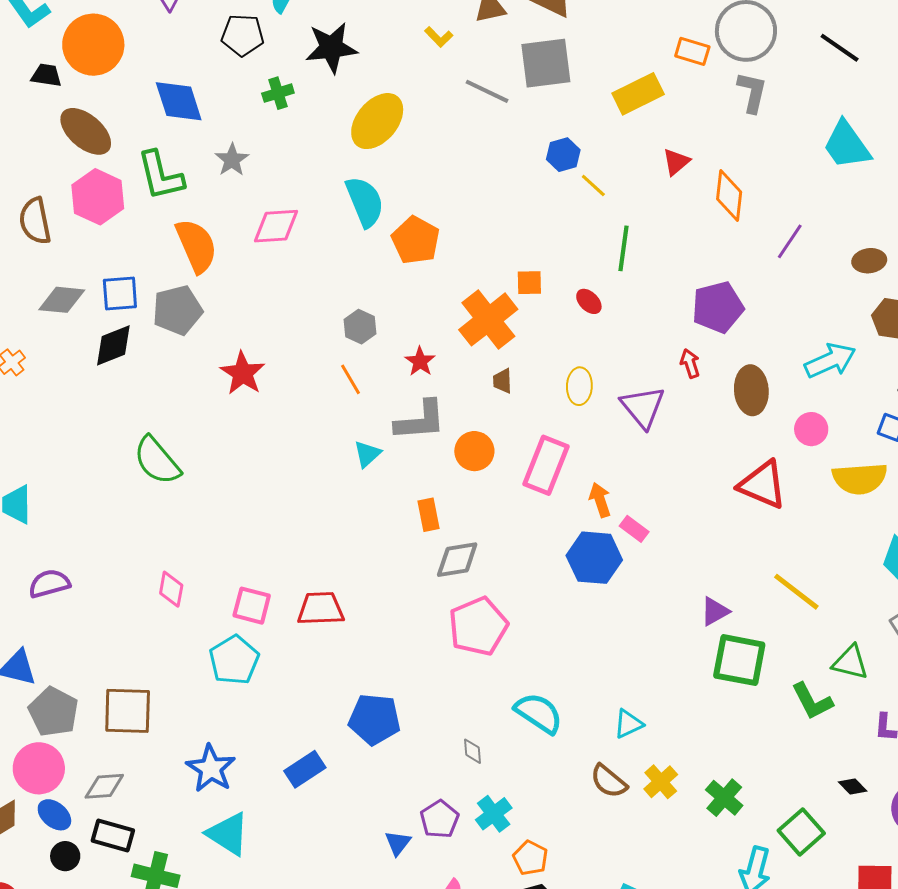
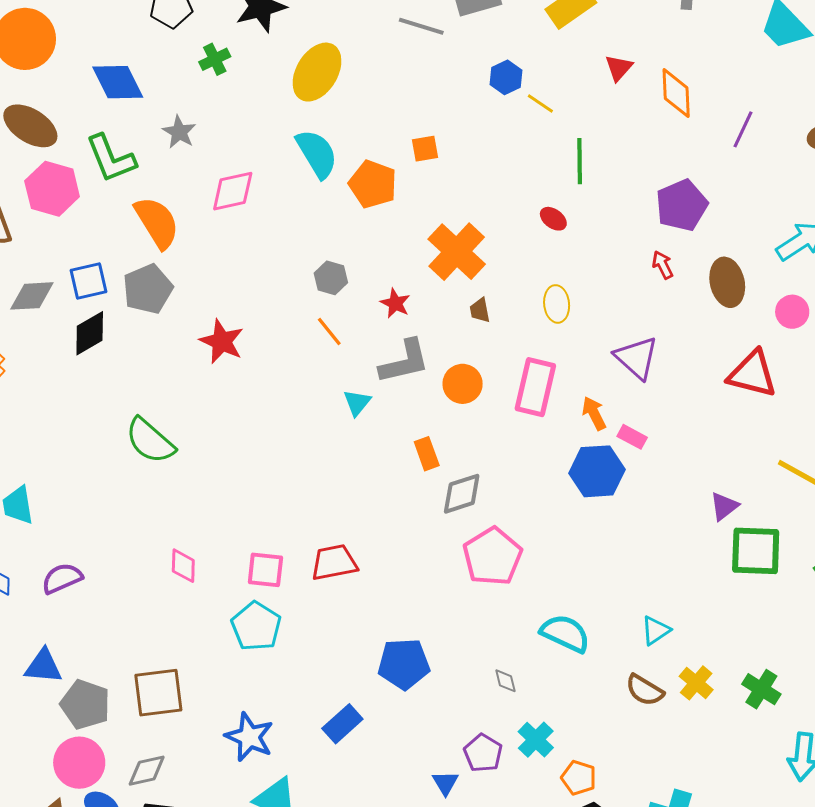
orange square: (529, 283) -> (425, 149), moved
purple triangle: (643, 407) -> (637, 358), moved

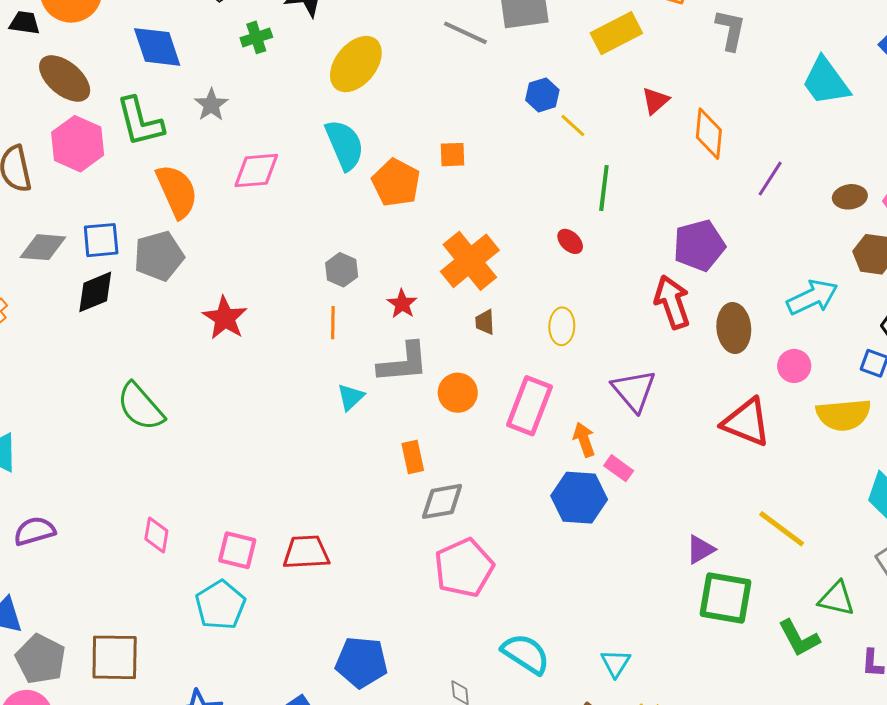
red arrow: (663, 265) -> (672, 302), size x1.8
orange line: (329, 331) -> (333, 323), turned 32
cyan triangle: (656, 630) -> (616, 663), turned -32

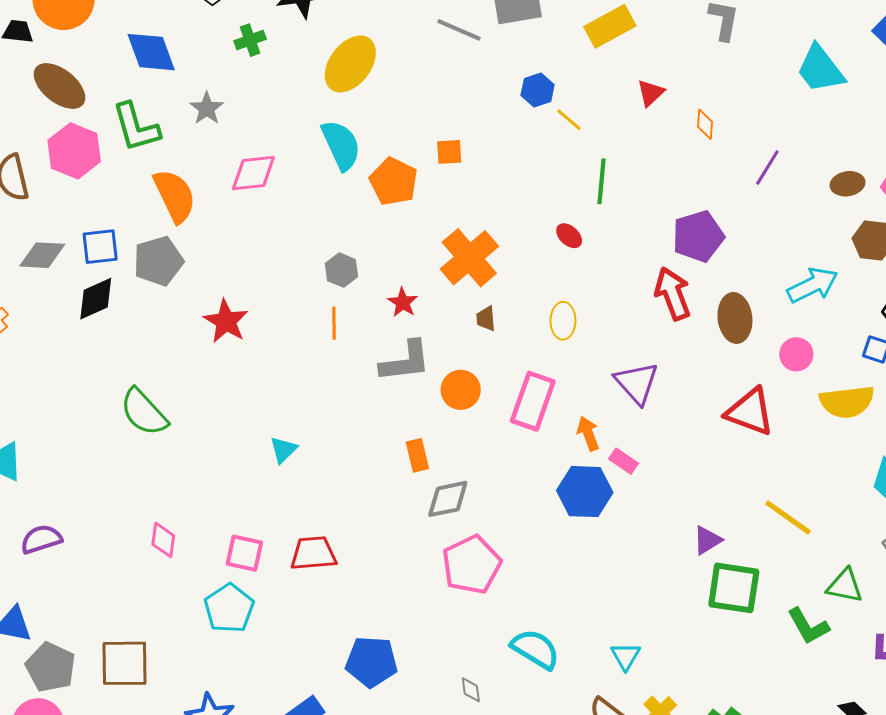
orange diamond: (709, 134) -> (705, 124), size x0.6
cyan triangle: (351, 397) -> (283, 450), moved

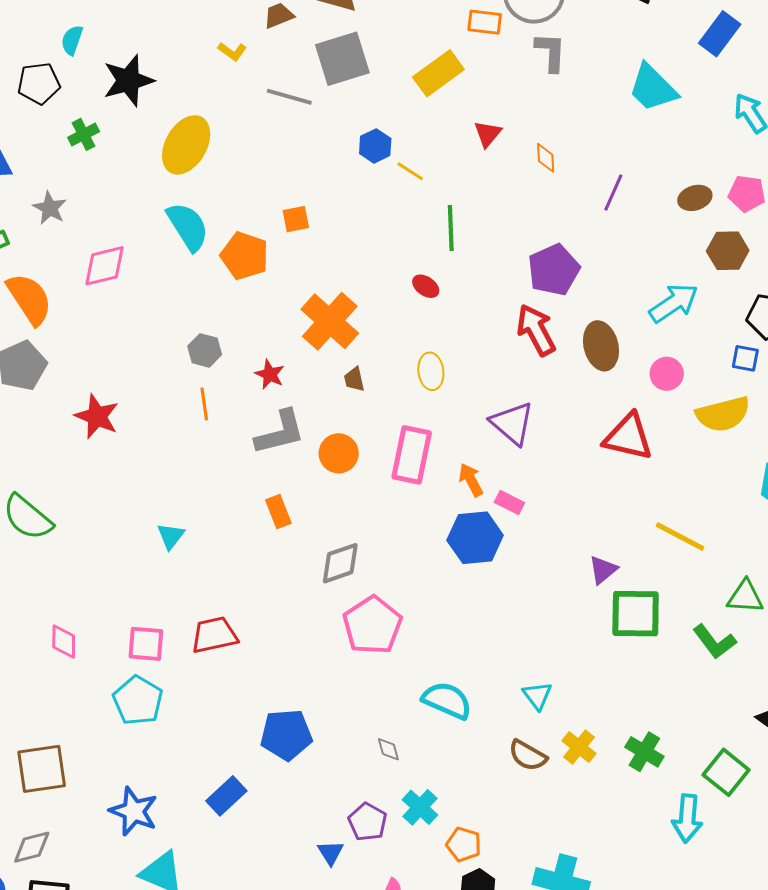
orange rectangle: (417, 455) -> (278, 512), moved

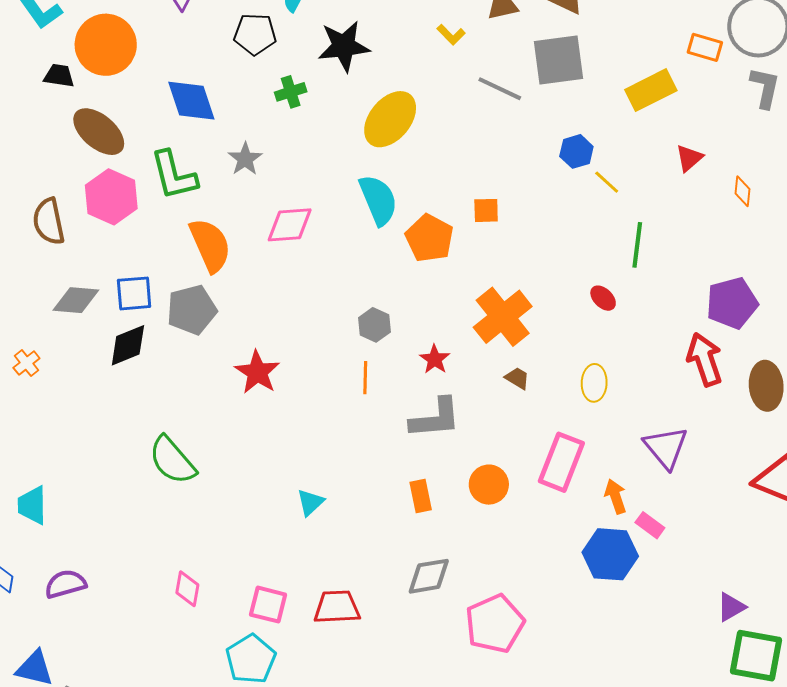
brown trapezoid: (354, 379) -> (517, 378), turned 124
orange circle: (339, 453) -> (489, 485), moved
gray diamond: (340, 563) -> (429, 576), moved

